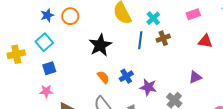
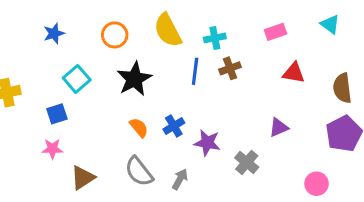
orange circle: (70, 16) -> (115, 35), moved
cyan cross: (153, 18) -> (215, 38), turned 32
cyan square: (44, 42) -> (77, 79), moved

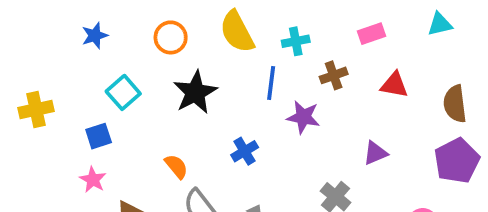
cyan triangle: (330, 24) -> (440, 24), turned -50
brown cross: (230, 68) -> (334, 75), moved
orange semicircle: (139, 128) -> (176, 166), moved
purple star: (207, 143) -> (303, 117), moved
pink star: (52, 149) -> (93, 180), turned 30

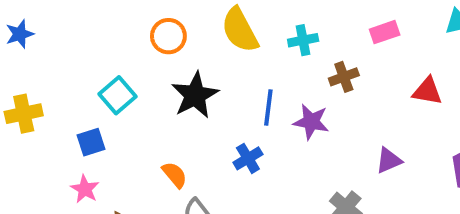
blue star: (95, 36) -> (20, 34), moved
blue line: (271, 83) -> (268, 107), moved
red triangle: (394, 85) -> (427, 91), moved

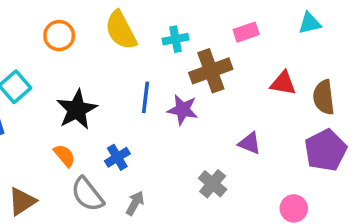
brown cross: (344, 77) -> (211, 71), size x1.6
black star: (195, 95) -> (77, 110), moved
blue cross: (248, 158) -> (117, 157), moved
purple triangle: (389, 160) -> (250, 143), turned 45

